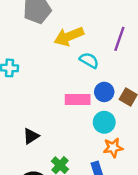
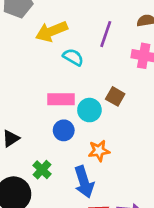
blue circle: (104, 92) -> (64, 130), moved
cyan circle: (104, 122) -> (89, 110), moved

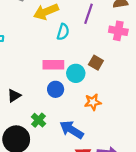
cyan semicircle: (73, 57) -> (63, 32), turned 77
orange star: (99, 151) -> (93, 102), moved
blue arrow: (84, 182) -> (71, 130), turned 140

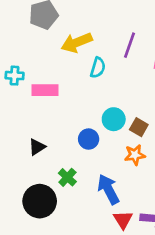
brown square: (96, 63) -> (139, 127), moved
pink rectangle: (53, 65) -> (45, 90), moved
blue arrow: (71, 130) -> (108, 189), turned 30

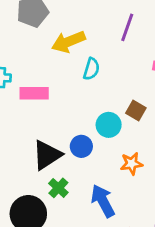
purple line: (130, 45) -> (127, 27), moved
brown square: (139, 127) -> (136, 111), moved
black triangle: (37, 147) -> (47, 155), moved, size x1.6

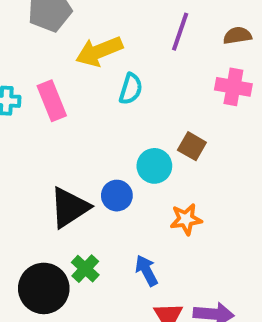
pink rectangle: (34, 93) -> (52, 101), moved, turned 68
green cross: (58, 188) -> (85, 269), moved
blue arrow: (103, 201) -> (146, 271), size x0.7

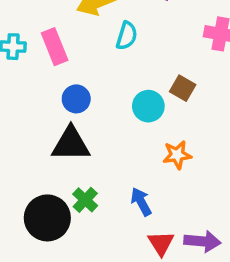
blue circle: (117, 196) -> (76, 99), moved
black triangle: (69, 207) -> (71, 144), turned 33

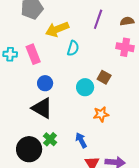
black triangle: (71, 144) -> (42, 108), turned 30

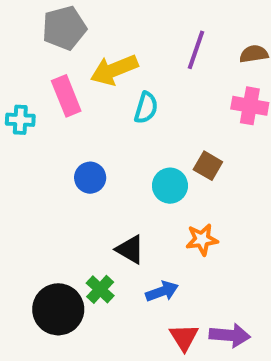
pink rectangle: (33, 54) -> (66, 96), moved
black triangle: (42, 108) -> (130, 249), moved, size x0.7
blue arrow: (81, 140) -> (162, 291), turned 98

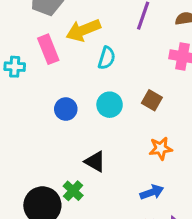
cyan circle: (170, 186) -> (110, 105), moved
orange star: (202, 239) -> (161, 148), moved
blue arrow: (162, 291) -> (152, 192), moved

